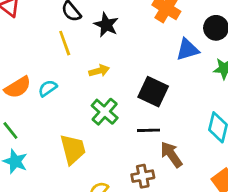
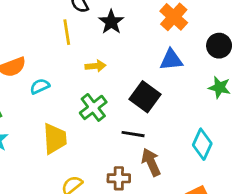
blue triangle: (187, 50) -> (171, 60), moved
cyan semicircle: (48, 88) -> (40, 86), moved

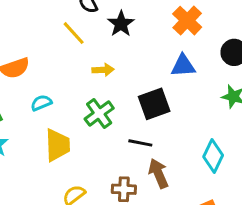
yellow line: (67, 32) -> (74, 33), turned -35
cyan semicircle: (40, 86) -> (41, 103), moved
black square: (145, 97) -> (154, 104), turned 32

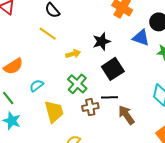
black star: (121, 24) -> (102, 41), moved, turned 30
blue triangle: (183, 66) -> (141, 38), moved, turned 36
brown cross: (124, 189) -> (90, 107), moved

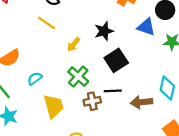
yellow arrow: (73, 54) -> (74, 44), turned 144
brown arrow: (126, 115) -> (142, 102), moved, turned -60

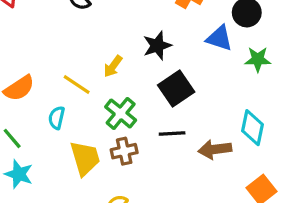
yellow line: (46, 23) -> (77, 84), moved
cyan semicircle: (35, 79) -> (57, 118), turned -40
brown cross: (92, 101) -> (124, 151), moved

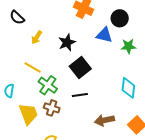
yellow arrow: (113, 66) -> (37, 37), moved
yellow line: (77, 84) -> (33, 68), moved
brown arrow: (215, 149) -> (104, 120), moved
brown cross: (124, 151) -> (52, 108), turned 35

